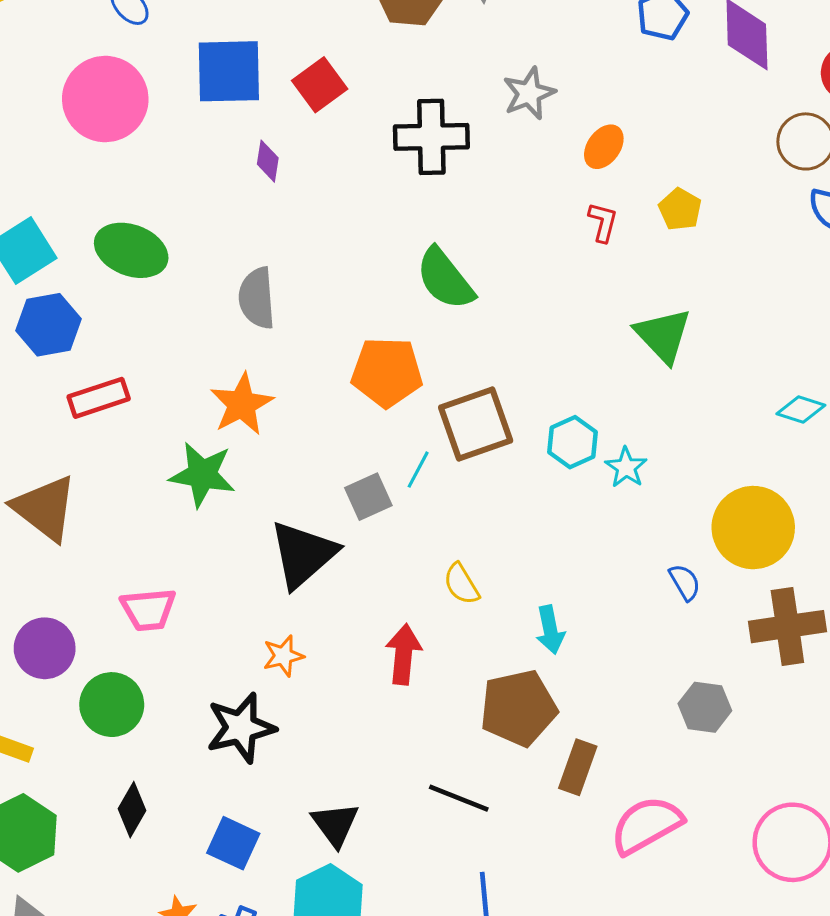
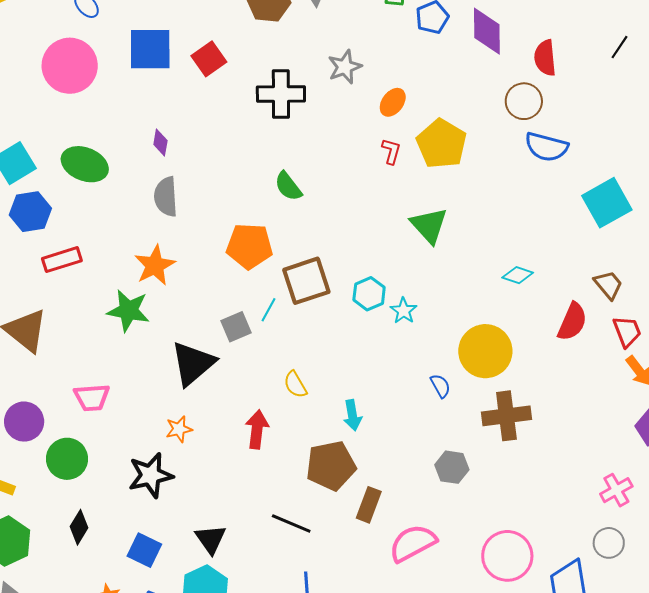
purple diamond: (268, 161) -> (160, 142), moved
yellow pentagon: (680, 209) -> (442, 144), size x1.8
green semicircle: (445, 279) -> (288, 186), size x0.7

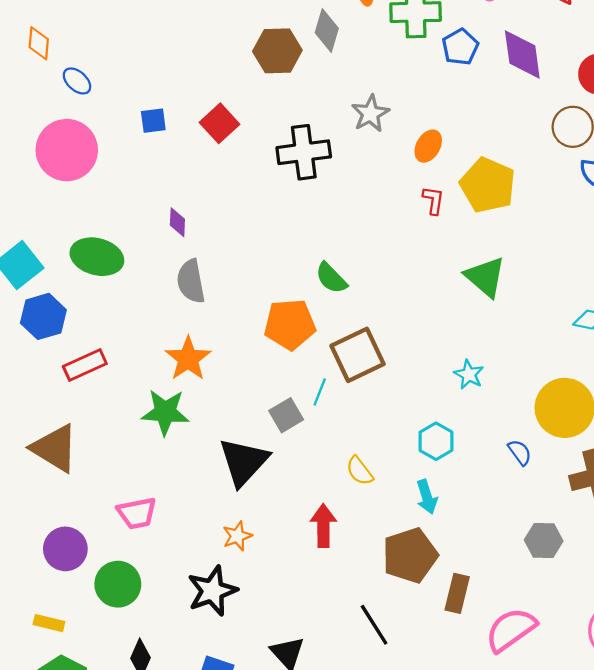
blue square: (150, 49) -> (153, 121), size x0.5
green semicircle: (288, 186) -> (331, 278), moved
cyan hexagon: (369, 294) -> (436, 441), moved
black line: (291, 523) -> (374, 625), turned 42

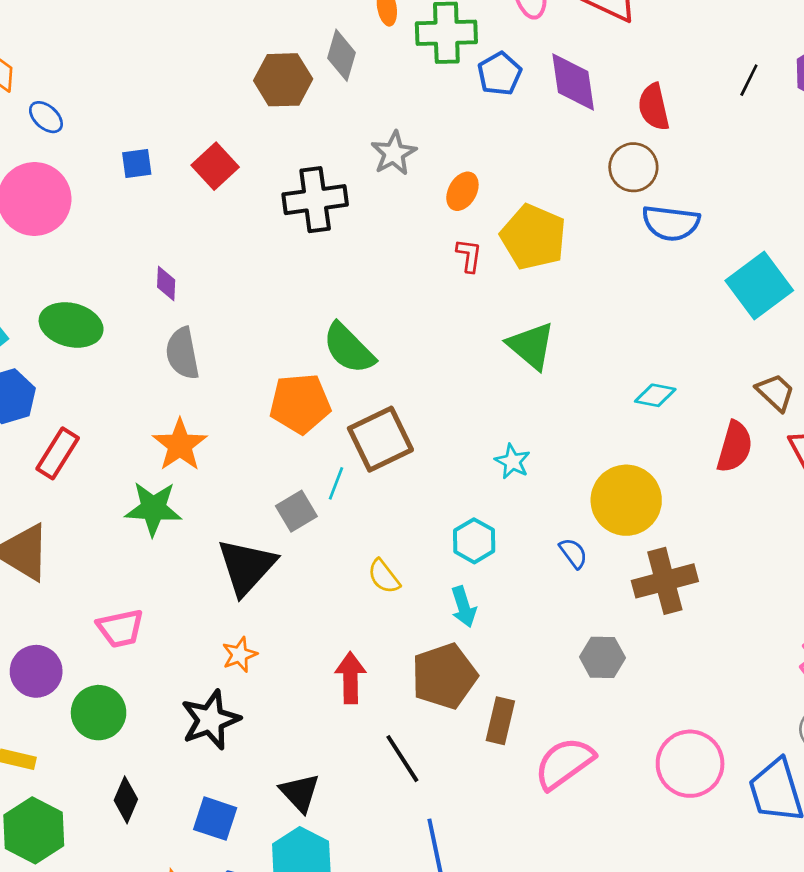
green semicircle: (331, 278) -> (349, 348), size x1.4
red rectangle: (85, 365) -> (58, 453), turned -33
red arrow: (323, 526) -> (350, 678), moved

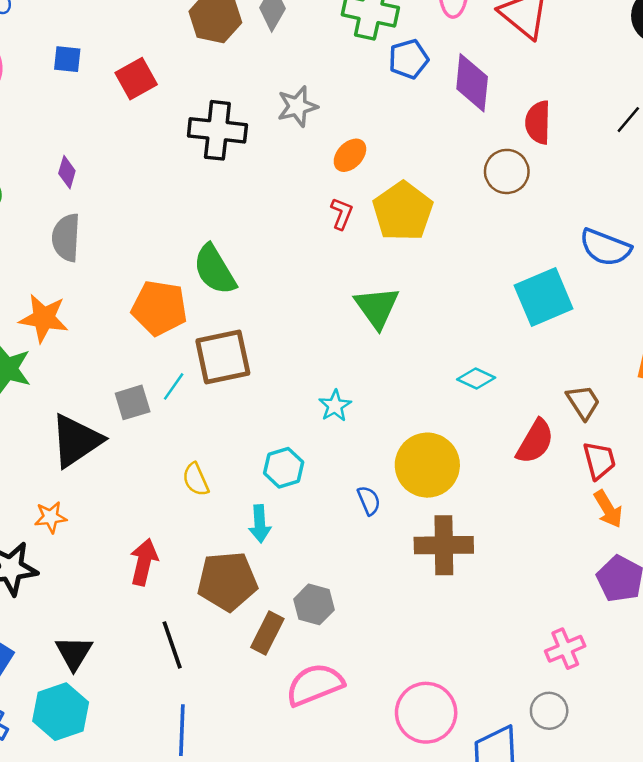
blue semicircle: (671, 223) -> (605, 247), moved
cyan square: (759, 286) -> (544, 297), moved
orange star: (180, 445) -> (44, 318), turned 30
gray hexagon: (602, 657) -> (314, 604), moved

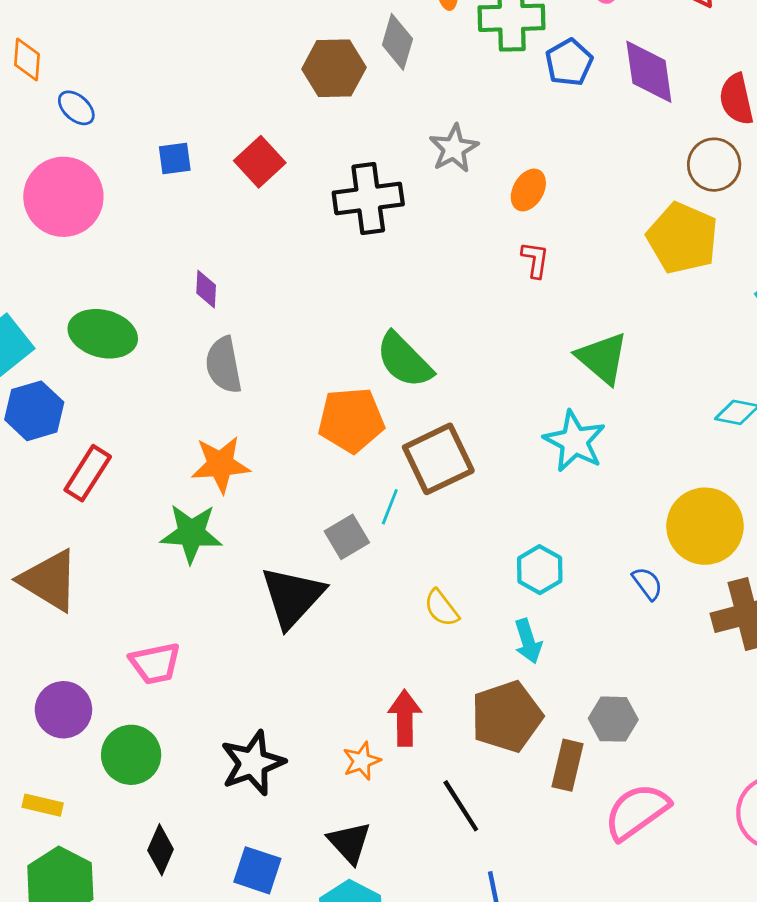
yellow pentagon: (403, 211) -> (682, 238), moved
cyan star: (335, 406) -> (575, 441), moved, size x1.6
orange star: (51, 517) -> (362, 761), moved

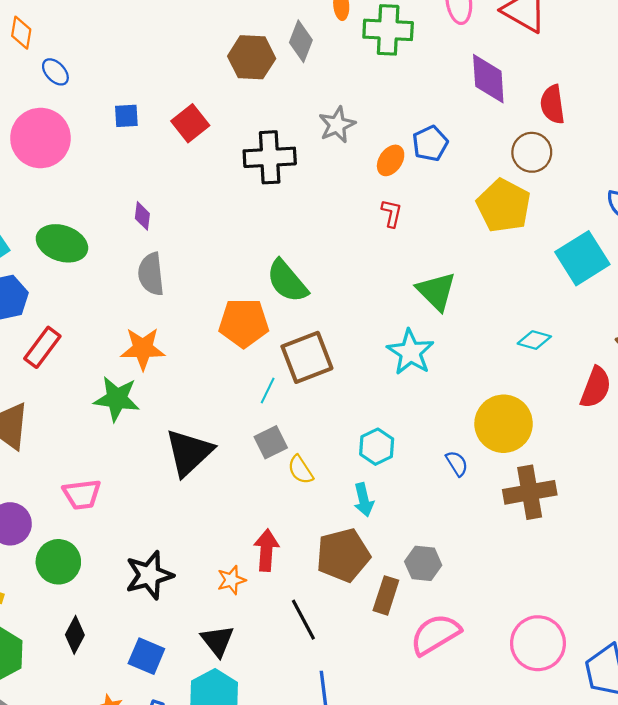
blue pentagon: (569, 62) -> (430, 143), moved
gray square: (347, 537) -> (271, 442), moved

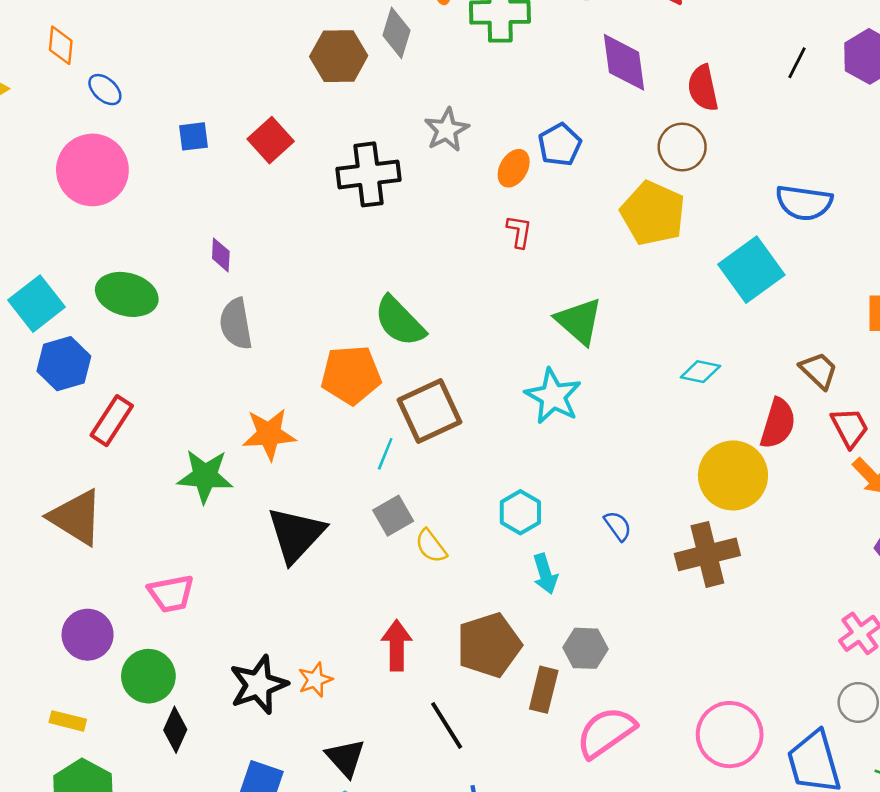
orange star: (143, 349) -> (269, 434), moved
yellow circle: (504, 424) -> (733, 475), moved
cyan arrow: (364, 500) -> (545, 574), moved
orange star: (231, 580) -> (315, 680), moved
black diamond: (75, 635) -> (175, 730), moved

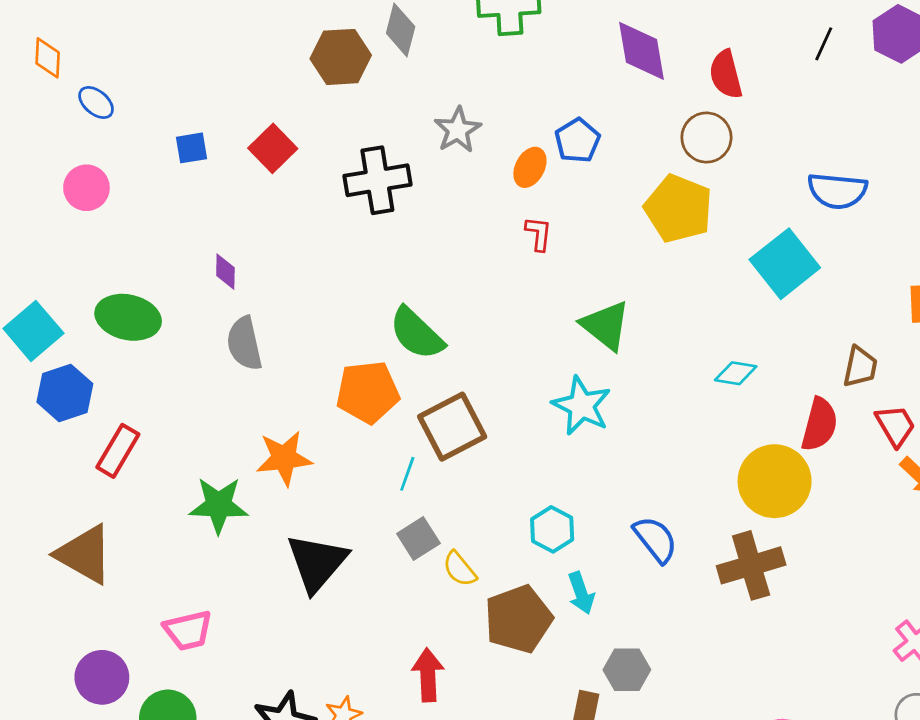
pink circle: (92, 170) -> (86, 188), size x0.6
brown trapezoid: (819, 370) -> (860, 367), turned 60
blue semicircle: (618, 526) -> (655, 539), size x1.5
brown pentagon: (489, 645) -> (518, 619), moved

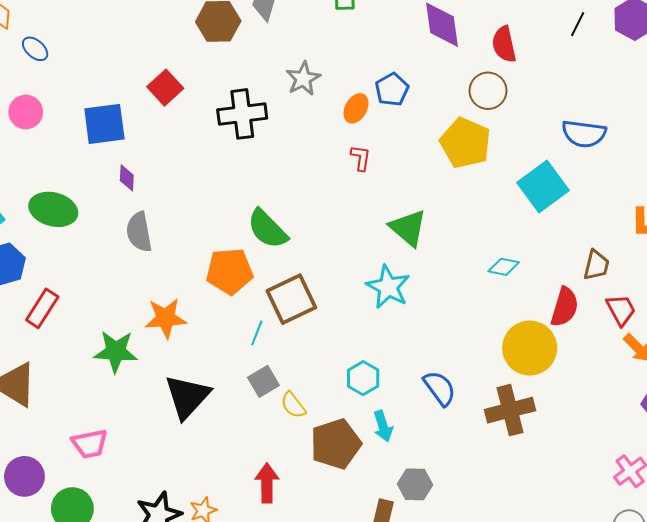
blue square: (191, 148) -> (104, 124), moved, size x1.8

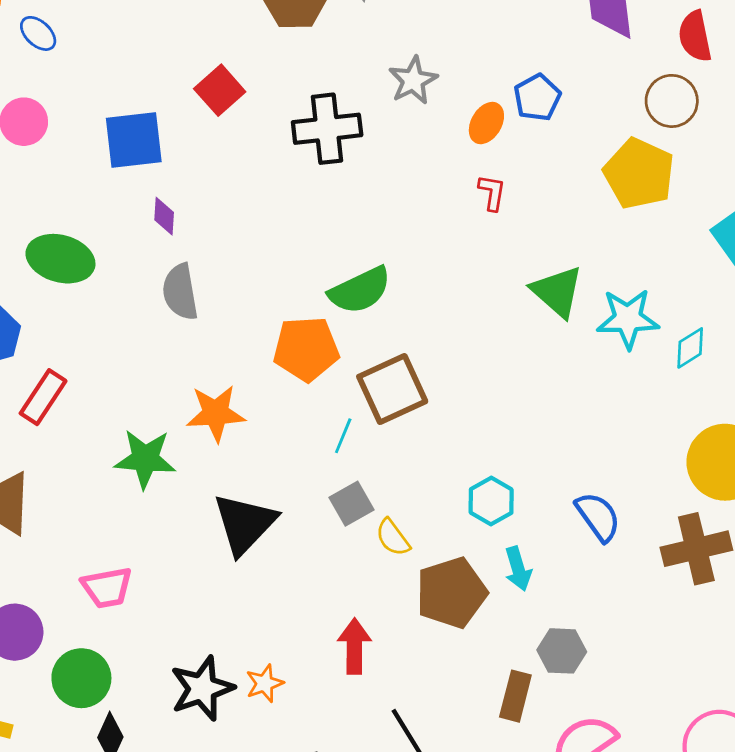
green semicircle: (267, 229) -> (360, 290), turned -72
cyan diamond: (504, 267) -> (690, 348), turned -44
cyan star: (388, 287) -> (628, 319), moved, turned -30

